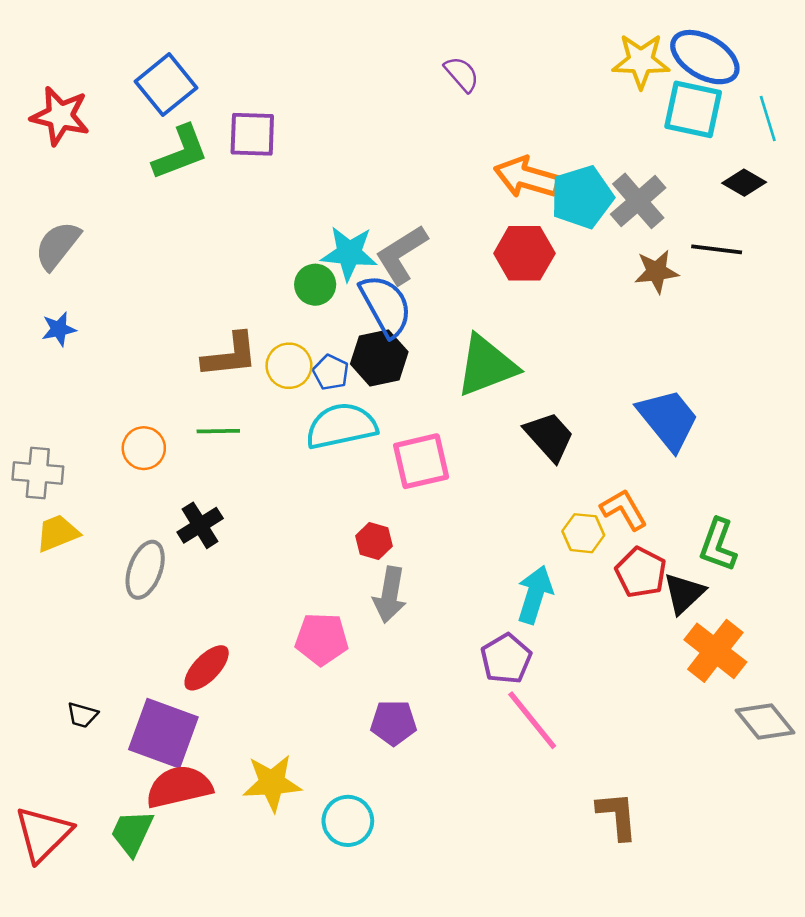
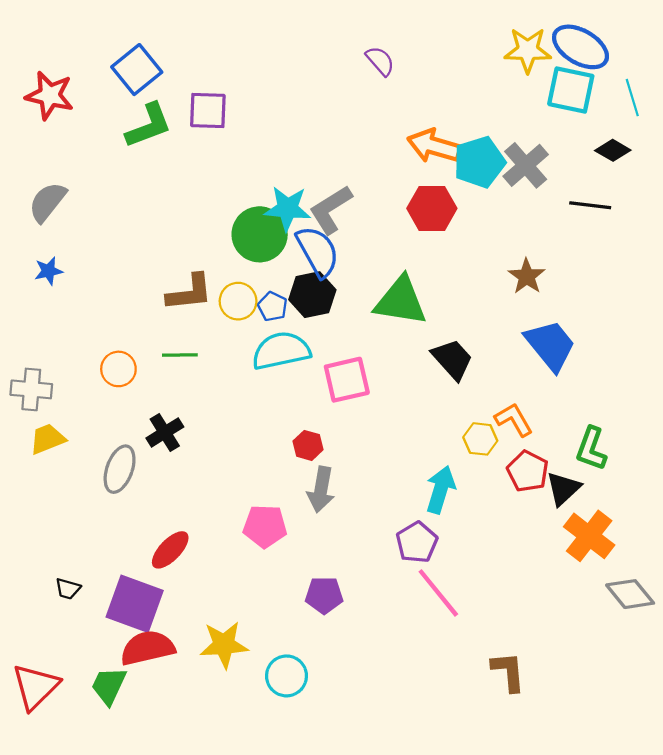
brown star: (656, 272) -> (527, 276), moved, turned -30
green circle: (315, 285) -> (260, 234), size x1.6
green triangle: (486, 366) -> (401, 301), turned 30

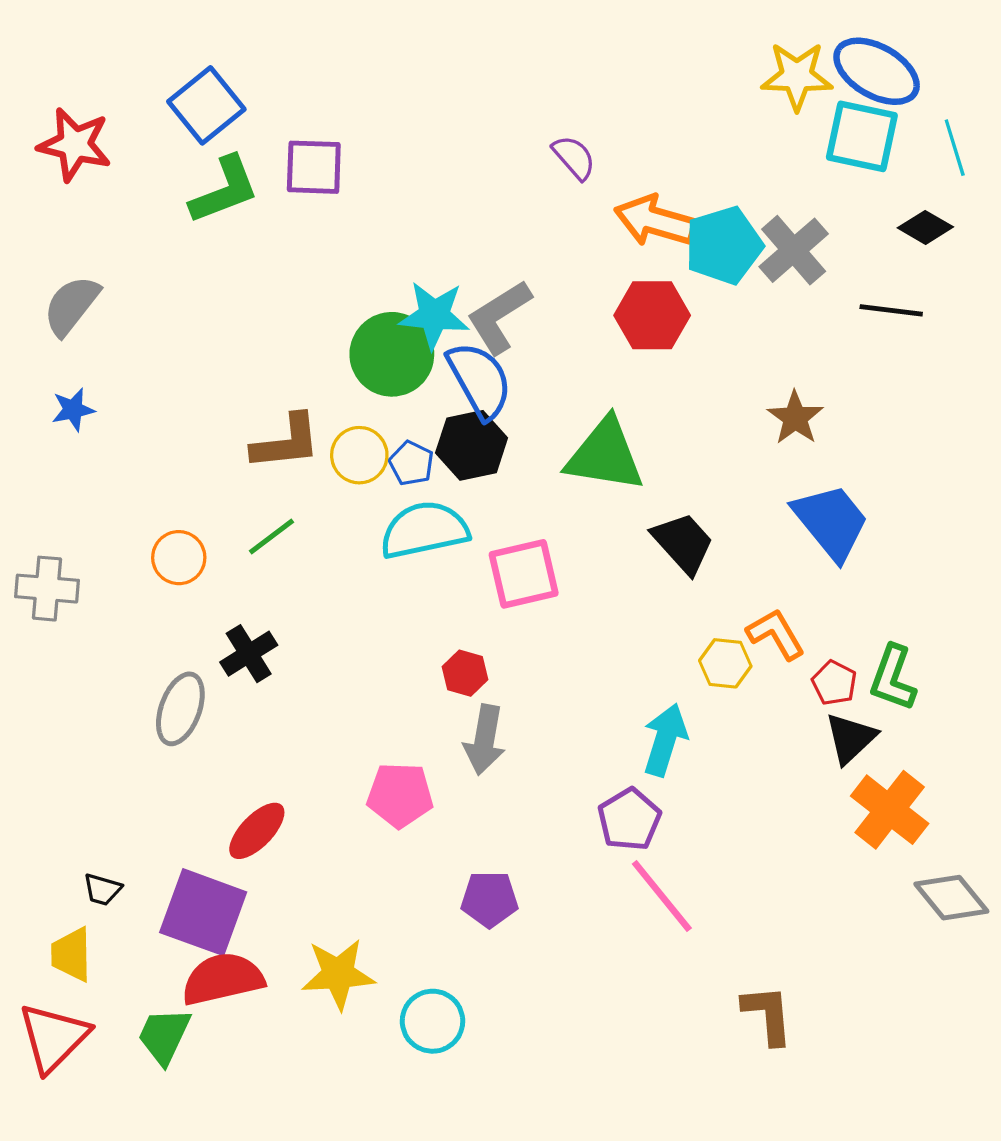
purple semicircle: (380, 61) -> (574, 157), moved
green line: (180, 355) -> (271, 536), turned -36
yellow trapezoid: (47, 439) -> (71, 955), moved, turned -69
red pentagon: (528, 471) -> (834, 683), moved, size x0.7

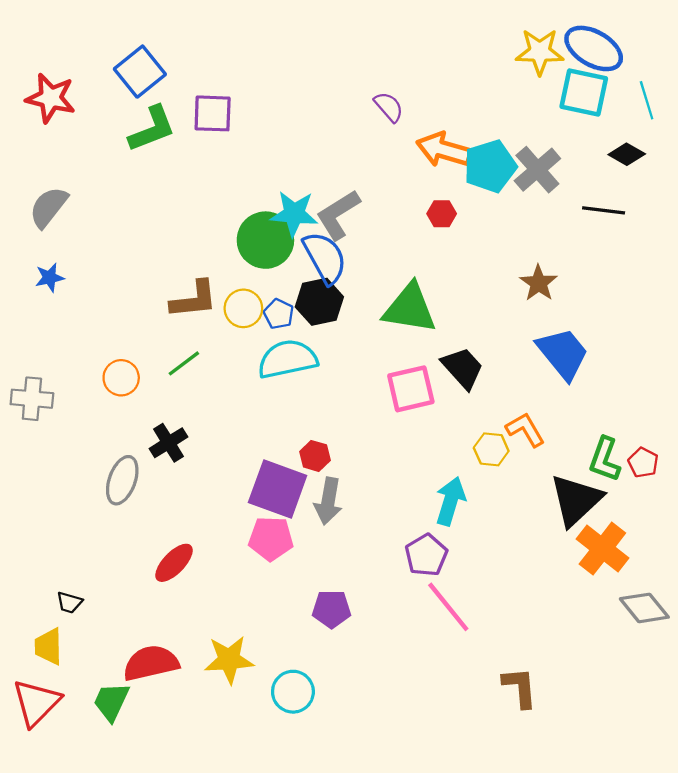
red hexagon: (652, 315) -> (442, 214), size x0.6
pink square: (524, 574) -> (411, 389), moved
red pentagon: (834, 683) -> (643, 463), moved
black triangle: (851, 738) -> (576, 500), size x1.5
purple square: (203, 912) -> (278, 489), moved

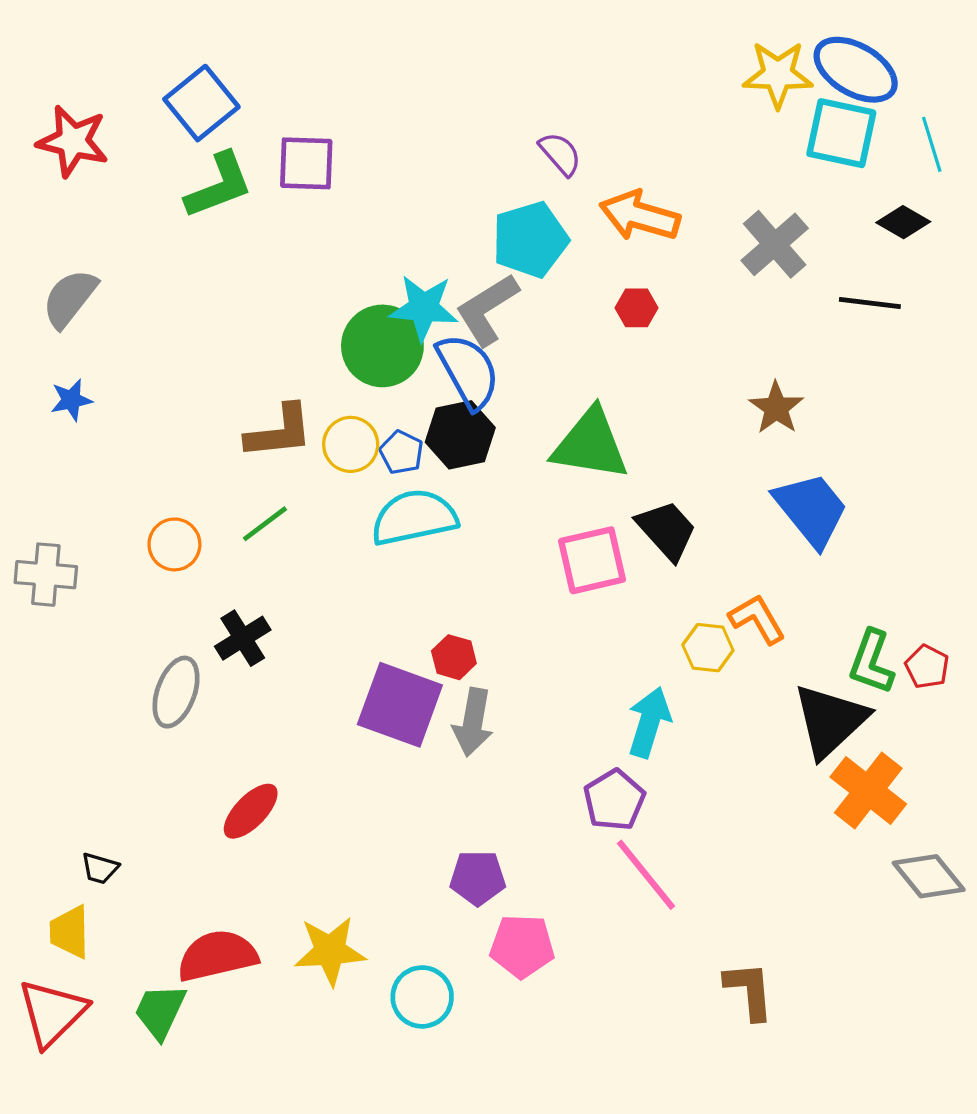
cyan pentagon: (490, 166) -> (530, 240), moved
pink pentagon: (271, 539) -> (522, 946), moved

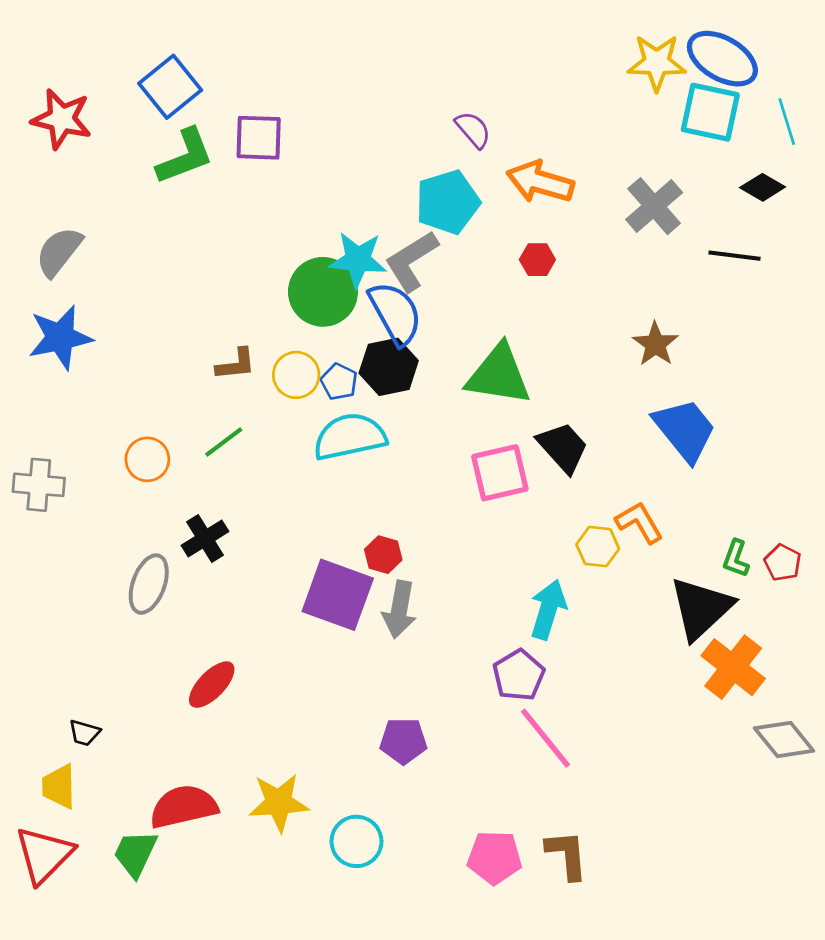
blue star: (71, 400) -> (60, 337), size x1.8
brown L-shape: (279, 432) -> (236, 364), size x0.7
green L-shape: (871, 662) -> (736, 559), size x0.7
pink pentagon: (522, 946) -> (495, 857), moved
brown L-shape: (749, 991) -> (567, 855), moved

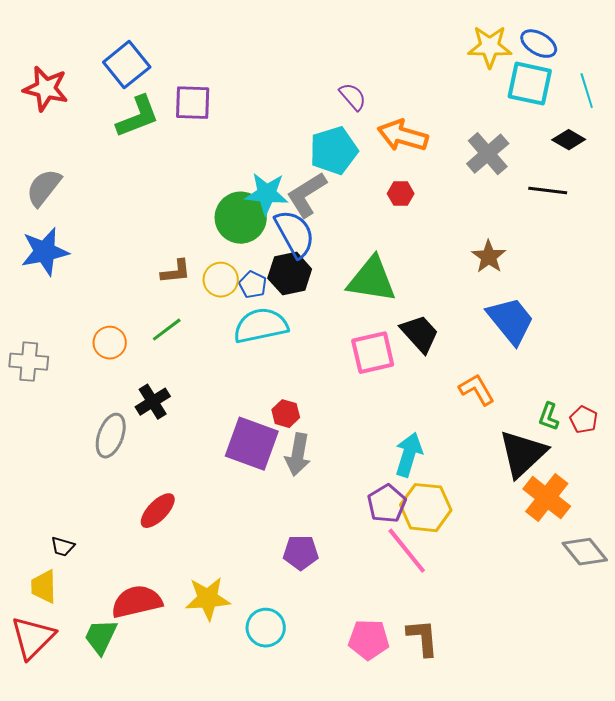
blue ellipse: (722, 59) -> (539, 44), size x0.7
yellow hexagon: (598, 547) -> (426, 508), moved, size x1.6

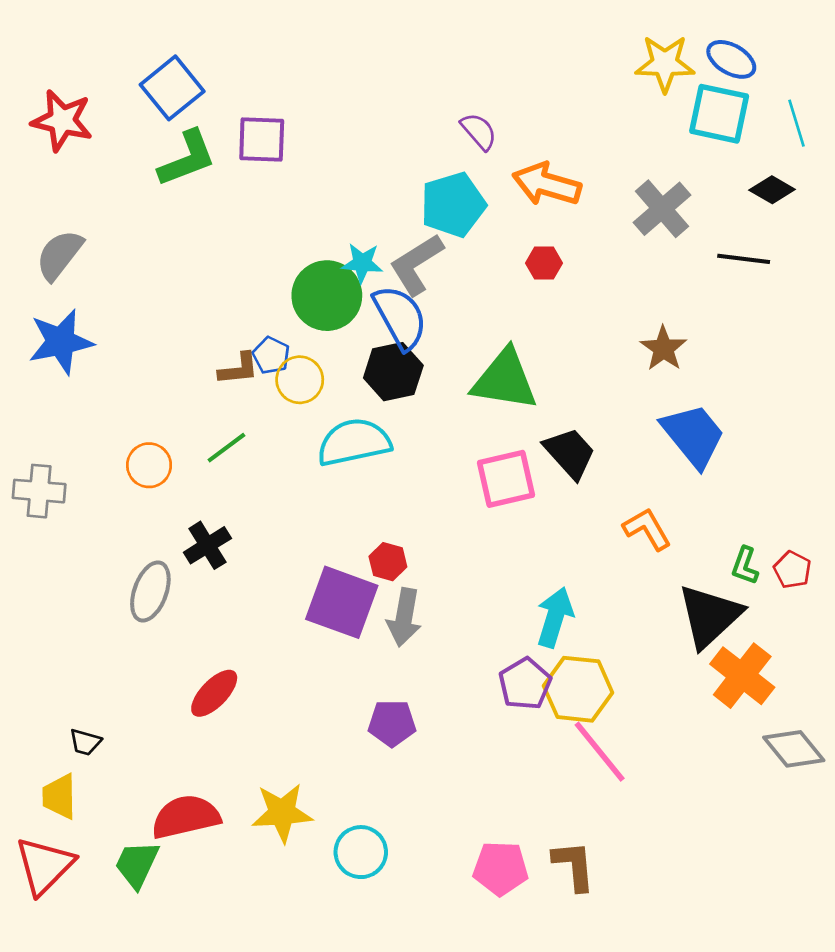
cyan star: (267, 194) -> (362, 263), size x0.7
blue pentagon: (253, 285) -> (271, 355), moved
pink line: (407, 551) -> (600, 752), moved
purple pentagon: (301, 553) -> (392, 723), moved

